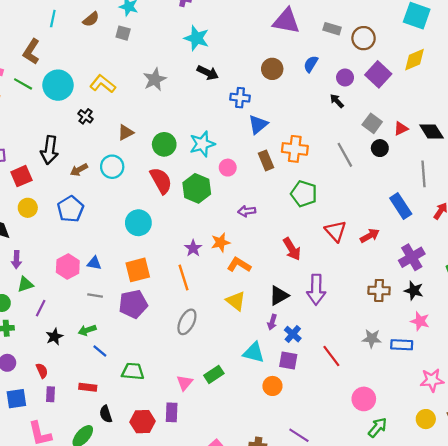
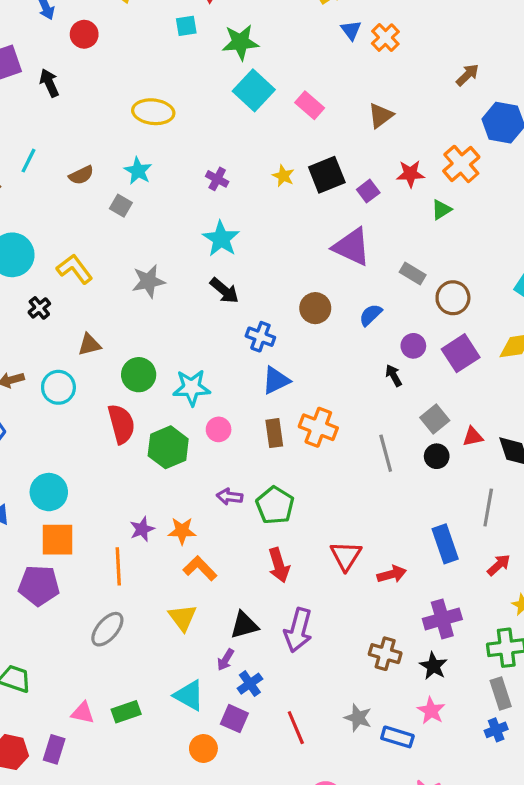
green pentagon: (304, 194) -> (275, 505), moved
cyan circle: (138, 223) -> (49, 492), moved
pink triangle: (185, 383) -> (83, 713), turned 48

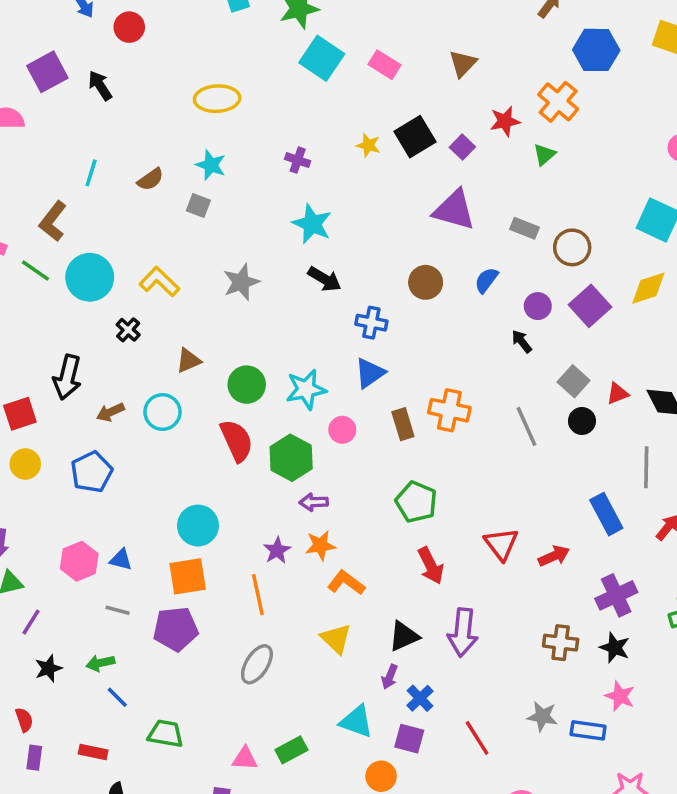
blue triangle: (276, 380) -> (370, 373), moved
cyan circle: (49, 492) -> (198, 526), moved
purple arrow: (230, 497) -> (314, 502), moved

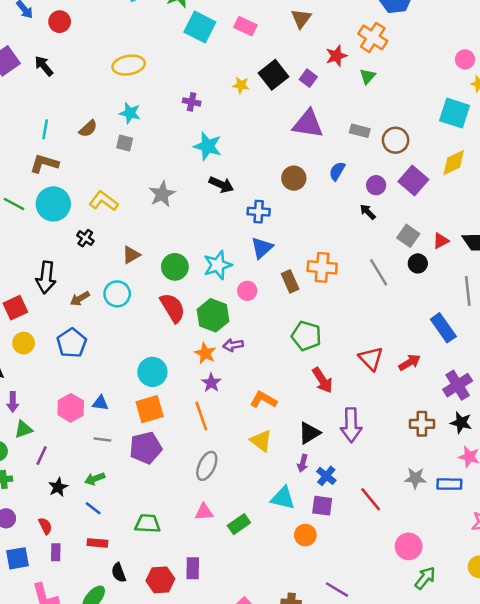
brown L-shape: (53, 221) -> (44, 164), moved, turned 76
orange star: (320, 545) -> (205, 353), moved, turned -30
blue line: (117, 697) -> (93, 508), moved
pink triangle: (245, 759) -> (204, 512), moved

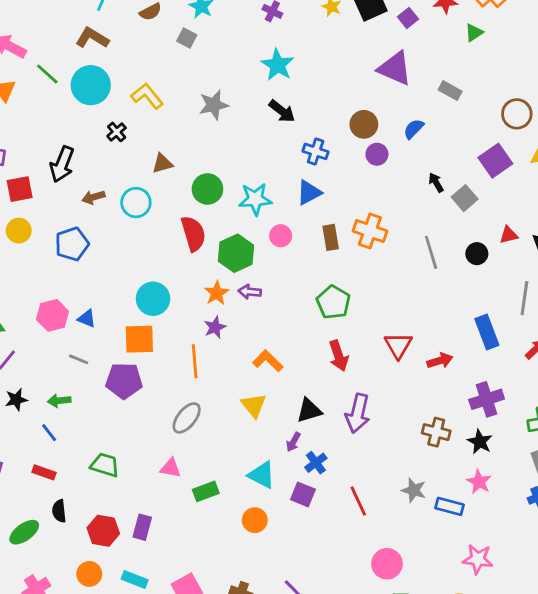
brown circle: (396, 140) -> (517, 114), moved
purple circle: (376, 185) -> (377, 154), moved
gray square: (408, 236) -> (465, 198), moved
orange circle: (305, 535) -> (255, 520), moved

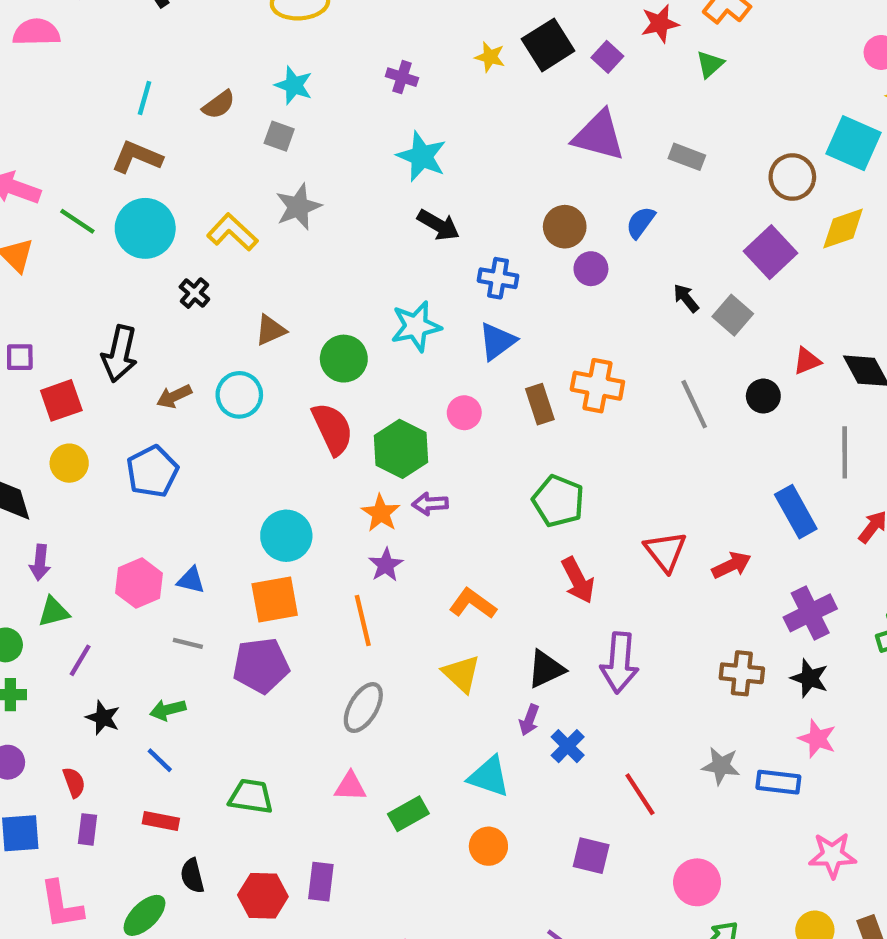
gray star: (214, 105) -> (298, 207), moved
cyan star: (255, 199) -> (416, 326), moved
black star: (16, 400) -> (103, 718), turned -30
purple square: (303, 494) -> (591, 856), moved

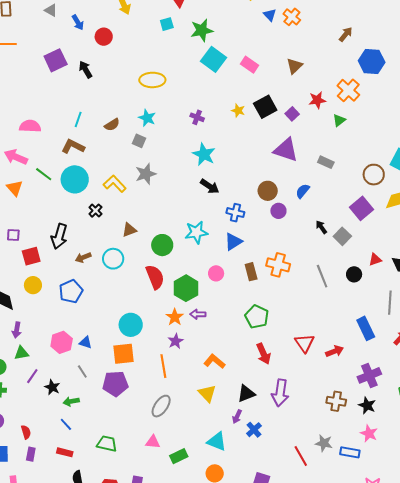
pink semicircle: (36, 32) -> (30, 126), moved
gray line: (188, 643) -> (82, 371), turned 40
black star: (103, 718) -> (52, 387), moved
red line: (640, 794) -> (301, 456), moved

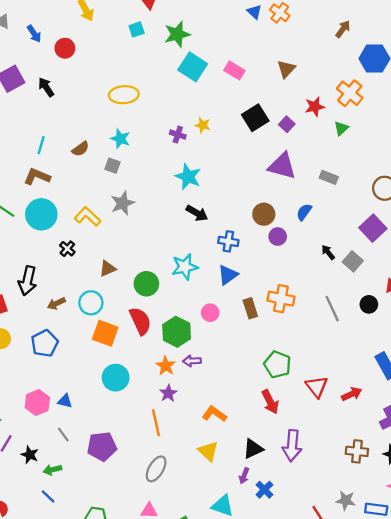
yellow star: (238, 111) -> (203, 125), moved
green pentagon: (257, 317) -> (277, 365), moved
orange square: (123, 354) -> (105, 333), moved, turned 30

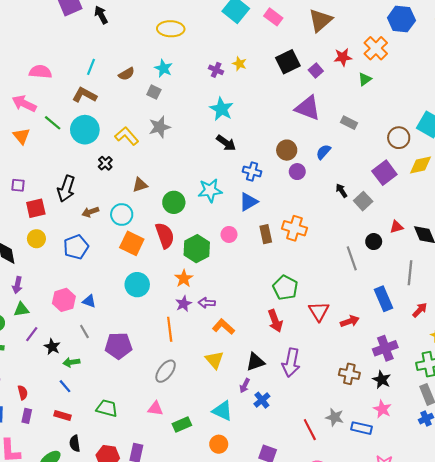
brown triangle: (286, 69) -> (320, 20), size x1.4
gray line: (332, 309) -> (352, 258), moved
purple arrow: (192, 361) -> (207, 303), moved

